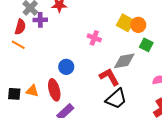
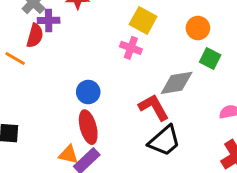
yellow square: (125, 23) -> (143, 20), moved
red semicircle: (20, 27) -> (35, 36), moved
red ellipse: (54, 90) -> (88, 127), moved
orange triangle: (32, 91) -> (68, 154), moved

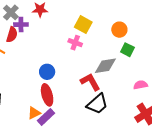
orange triangle: (68, 154) -> (34, 113), turned -40

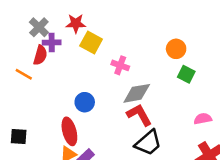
yellow square: (83, 25) -> (91, 42), moved
gray diamond: (105, 66) -> (137, 93), moved
red ellipse: (47, 95) -> (69, 131), moved

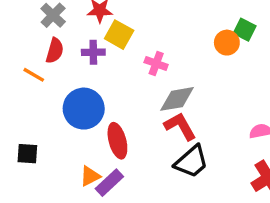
purple cross: (52, 42) -> (93, 52), moved
green square: (186, 74) -> (245, 30), moved
blue circle: (85, 102) -> (84, 109), moved, size x1.6
red ellipse: (69, 131) -> (117, 141), moved

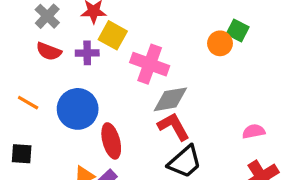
red semicircle: (55, 51) -> (49, 51), turned 95
pink cross: (156, 64) -> (150, 64), size x1.6
orange line: (34, 75) -> (28, 103), moved

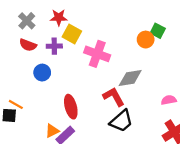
gray diamond: (170, 99) -> (130, 78), moved
orange line: (28, 103) -> (16, 104), moved
blue circle: (78, 109) -> (42, 73), moved, size x0.6

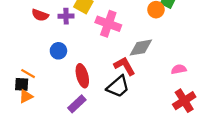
blue circle: (42, 73) -> (58, 51), moved
black trapezoid: (121, 121) -> (118, 87), moved
orange triangle: (52, 131) -> (26, 96), moved

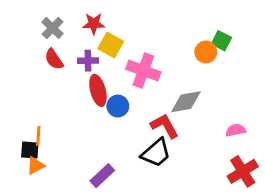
red semicircle: (40, 15) -> (54, 59), turned 35
blue circle: (58, 51) -> (118, 106), moved
orange line: (28, 74) -> (38, 136), turned 64
red ellipse: (82, 76) -> (98, 90), moved

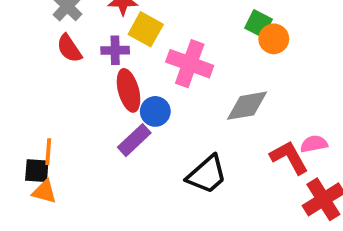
green square: (221, 41) -> (258, 24), moved
red L-shape: (165, 126) -> (289, 157), moved
orange triangle: (35, 166) -> (44, 192), turned 42
purple rectangle: (102, 176) -> (134, 140), moved

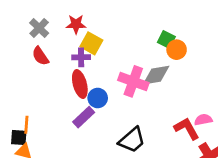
purple cross: (115, 50) -> (81, 57), moved
pink cross: (190, 64) -> (133, 81), moved
gray diamond: (247, 106) -> (156, 75), moved

